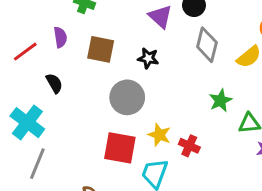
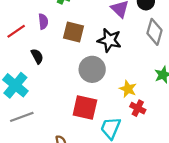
black star: (148, 58) -> (109, 40), size x1.5
yellow star: (159, 135) -> (128, 89), moved
gray line: (37, 164) -> (22, 117), turned 45

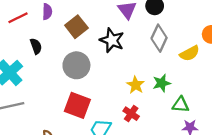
brown square: (73, 32) -> (76, 27), turned 30
gray circle: (92, 69) -> (76, 65), moved
yellow star: (128, 89) -> (136, 85), moved

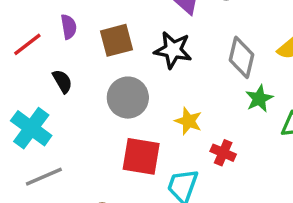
brown square: (76, 27) -> (116, 40), turned 35
gray diamond: (159, 38) -> (242, 57), moved
yellow star: (136, 85) -> (188, 121), moved

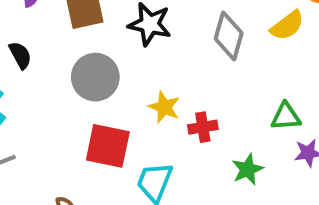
green star: (259, 99) -> (248, 169), moved
red cross: (223, 153) -> (203, 127), moved, turned -35

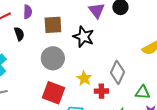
gray diamond: (229, 36) -> (117, 72), moved
black semicircle: (20, 55) -> (19, 34), moved

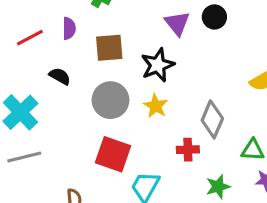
black semicircle: (19, 34) -> (60, 76), moved, turned -40
black star: (83, 37) -> (158, 65), turned 30
yellow star: (84, 78) -> (156, 106), moved

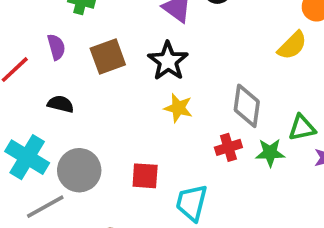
gray circle: (110, 100) -> (79, 170), moved
red square: (113, 154) -> (145, 176), size x0.7
green star: (218, 187) -> (270, 153), moved, turned 30

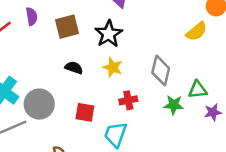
black semicircle: (61, 104) -> (74, 68), moved
red cross: (228, 147) -> (128, 100), moved

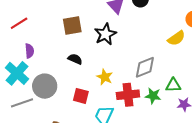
purple semicircle: (32, 16) -> (29, 51), moved
yellow star: (113, 67) -> (105, 77), moved
gray diamond: (161, 70) -> (145, 67), turned 50
red cross: (128, 100) -> (128, 95), moved, size x1.5

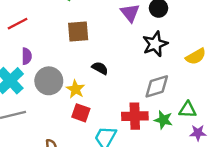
black star: (105, 34) -> (155, 44), moved
black semicircle: (75, 59) -> (100, 68), moved
yellow star: (105, 77) -> (76, 89), moved
gray circle: (45, 86) -> (49, 81), moved

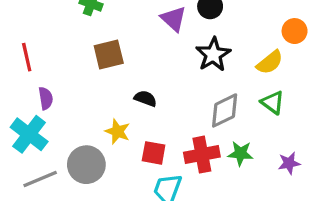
red line: (18, 24) -> (27, 57), turned -66
gray circle: (49, 81) -> (86, 165), moved
green triangle: (188, 110) -> (273, 102), moved, turned 42
red square: (81, 113) -> (154, 153), moved

